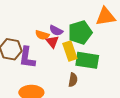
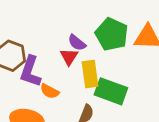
green pentagon: (80, 33) -> (112, 34), moved, turned 30
orange semicircle: (42, 35) -> (50, 91), moved

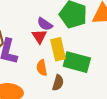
orange semicircle: (50, 91) -> (42, 68), moved, turned 56

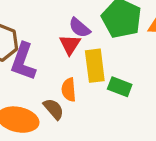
green rectangle: (77, 62) -> (120, 87), size x0.6
brown semicircle: (58, 83) -> (54, 109), moved, turned -63

